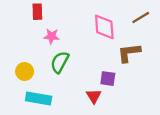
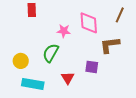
brown line: (141, 18) -> (120, 15), turned -35
pink star: (52, 36) -> (64, 31), moved
red triangle: (94, 96) -> (68, 78), moved

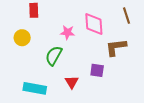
brown line: (120, 15) -> (127, 16), turned -42
yellow circle: (21, 61) -> (22, 38), moved

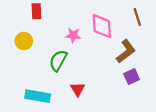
brown L-shape: (116, 47) -> (126, 51), turned 150
purple square: (97, 70) -> (132, 77), moved, turned -32

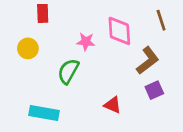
red triangle: (78, 89) -> (113, 105), moved, turned -35

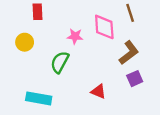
brown line: (161, 20) -> (130, 13), moved

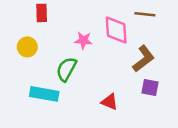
brown line: (130, 13) -> (145, 14), turned -66
purple square: (135, 79) -> (150, 87), turned 35
cyan rectangle: (39, 98) -> (44, 94), moved

